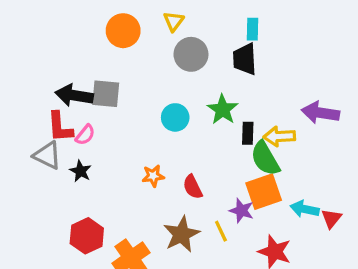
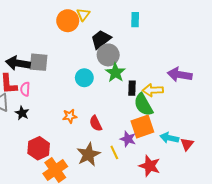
orange circle: (123, 31) -> (68, 21), moved
gray circle: (191, 54) -> (108, 55), moved
black trapezoid: (245, 59) -> (101, 39), moved, turned 55
pink semicircle: (85, 135) -> (25, 89), turned 144
red hexagon: (87, 236) -> (39, 148), moved

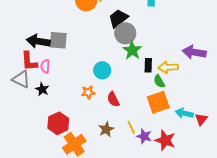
cyan circle: (84, 78) -> (102, 70), moved
green semicircle: (143, 105) -> (159, 81), size x0.6
purple star: (128, 139) -> (144, 136), moved
brown star: (88, 154) -> (106, 129), size x0.7

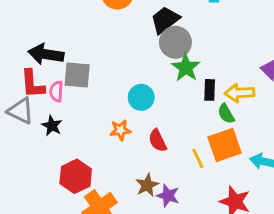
gray square: (58, 40) -> (77, 75), moved
yellow line: (131, 127) -> (198, 158), moved
purple star: (144, 136) -> (168, 196), moved

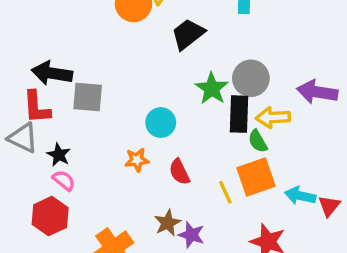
gray circle: (175, 42) -> (251, 78), moved
black rectangle: (210, 90) -> (239, 114), size x1.5
pink semicircle: (56, 91) -> (64, 180), moved, turned 126
red hexagon: (76, 176) -> (50, 216), moved

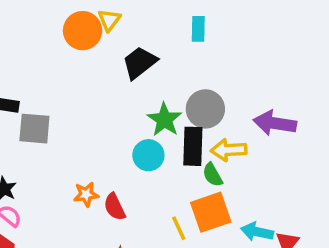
cyan circle: (161, 123) -> (148, 155), moved
red semicircle: (179, 172) -> (115, 207), moved

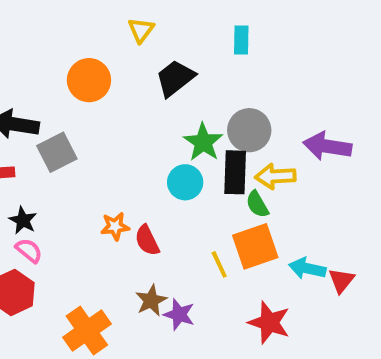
orange circle: (83, 31) -> (89, 80), moved
gray square: (34, 129) -> (57, 152), turned -32

